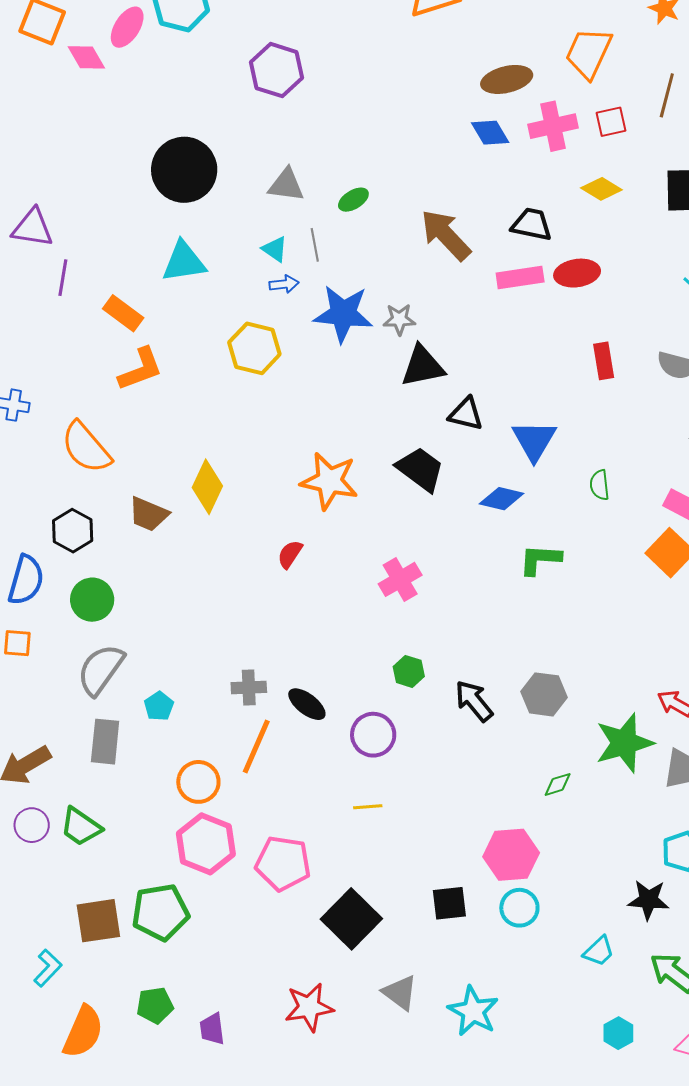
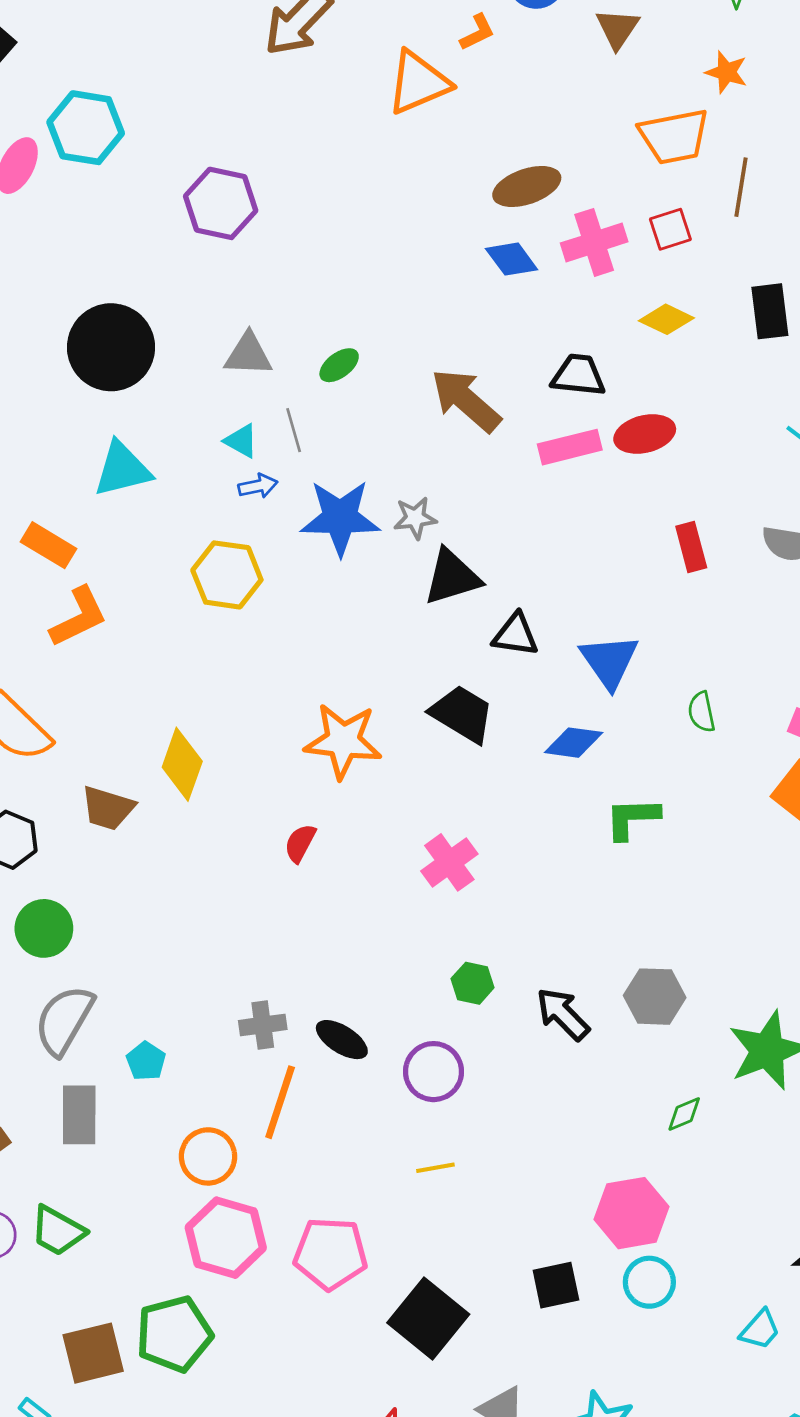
orange trapezoid: (589, 53) -> (674, 136), moved, turned -120

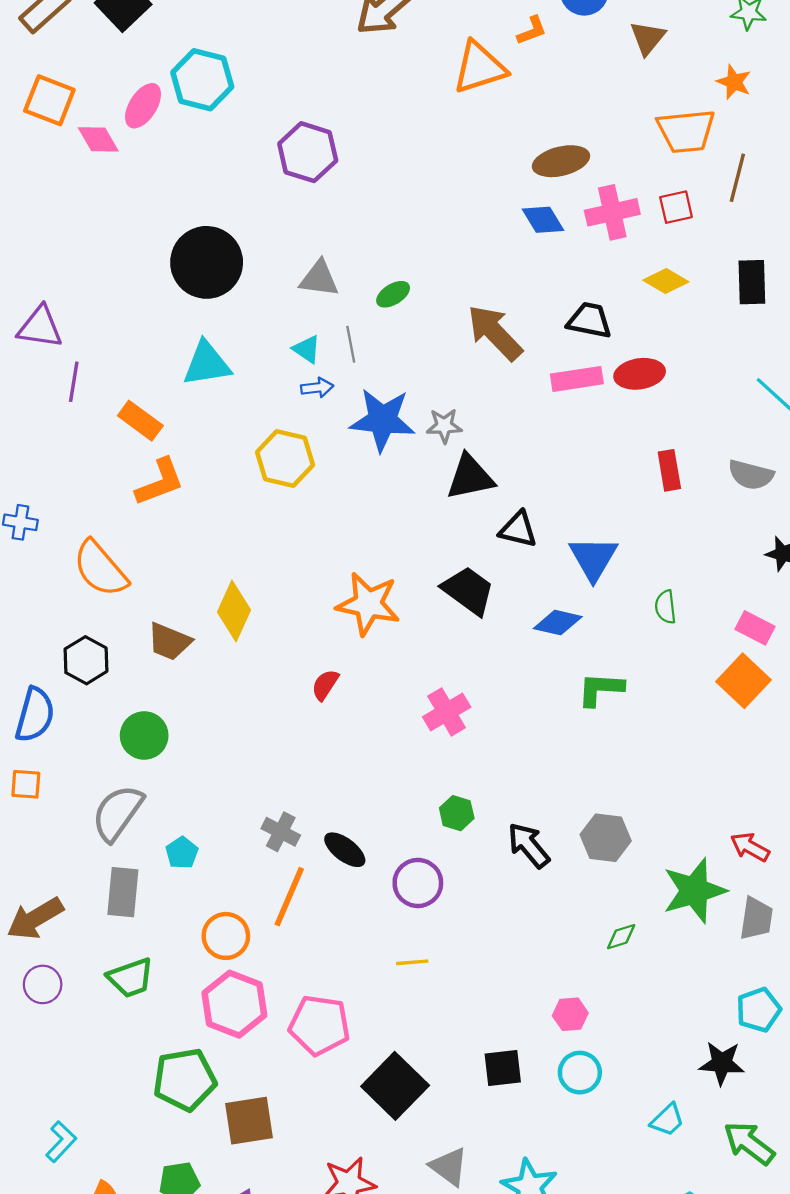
green circle: (44, 928) -> (144, 735), moved
gray cross: (263, 1025) -> (281, 832), turned 30
pink hexagon: (632, 1213) -> (570, 1014), size x0.6
green trapezoid: (58, 1231) -> (131, 978), moved, turned -54
brown square: (93, 1353) -> (249, 1121), moved

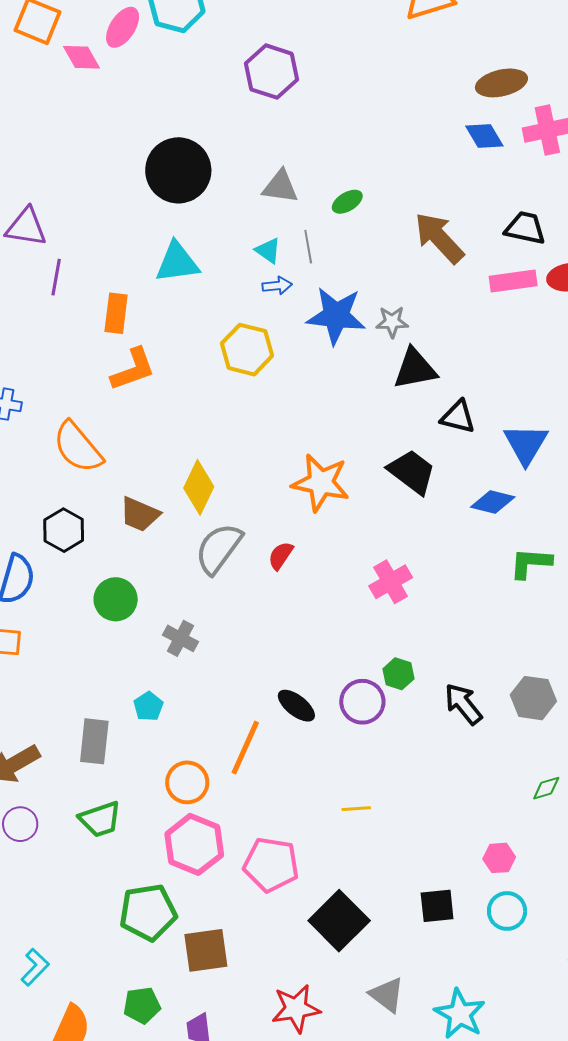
orange rectangle: (140, 421) -> (116, 313), turned 60
gray semicircle: (118, 813) -> (219, 548), moved
gray cross: (281, 832) -> (180, 638), moved
purple circle: (418, 883) -> (362, 702), moved

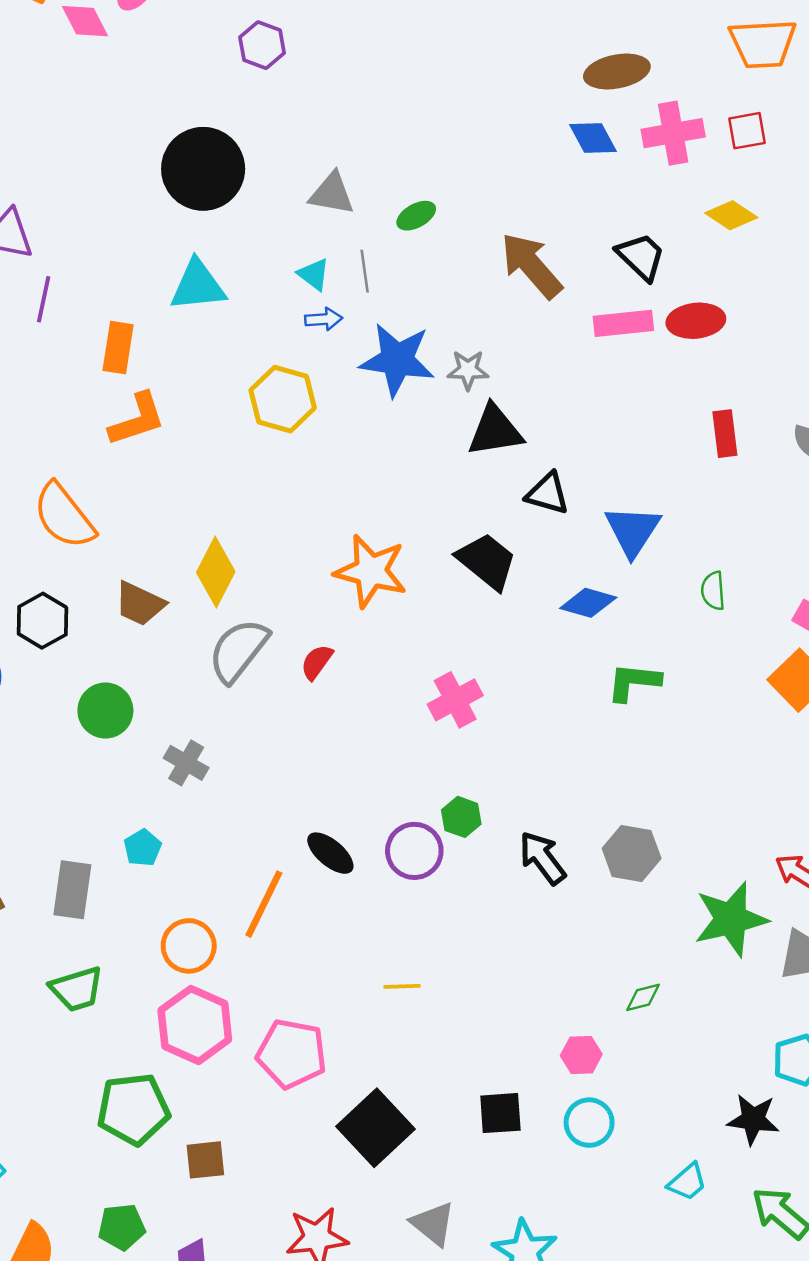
purple hexagon: (271, 72) -> (262, 45), moved, size x0.7
black trapezoid: (525, 228) -> (641, 257), turned 30
green diamond: (546, 788) -> (643, 997), moved
brown square: (206, 950) -> (205, 1160), size x0.7

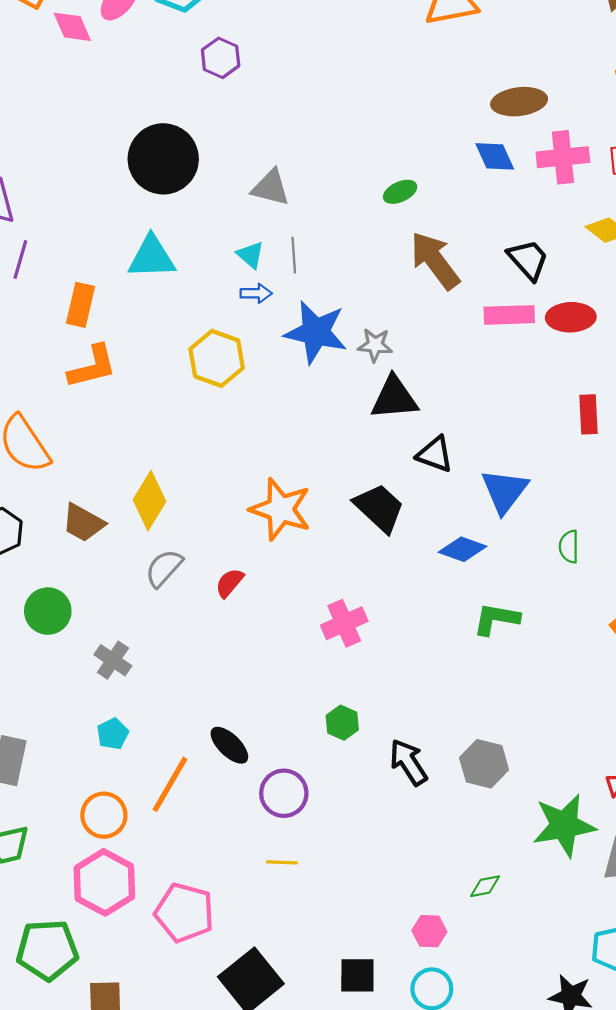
green ellipse: (416, 216) -> (400, 192), moved
gray semicircle: (238, 650) -> (164, 568), size x0.7
cyan pentagon: (143, 848) -> (113, 734), moved
purple circle: (414, 851) -> (284, 793), moved

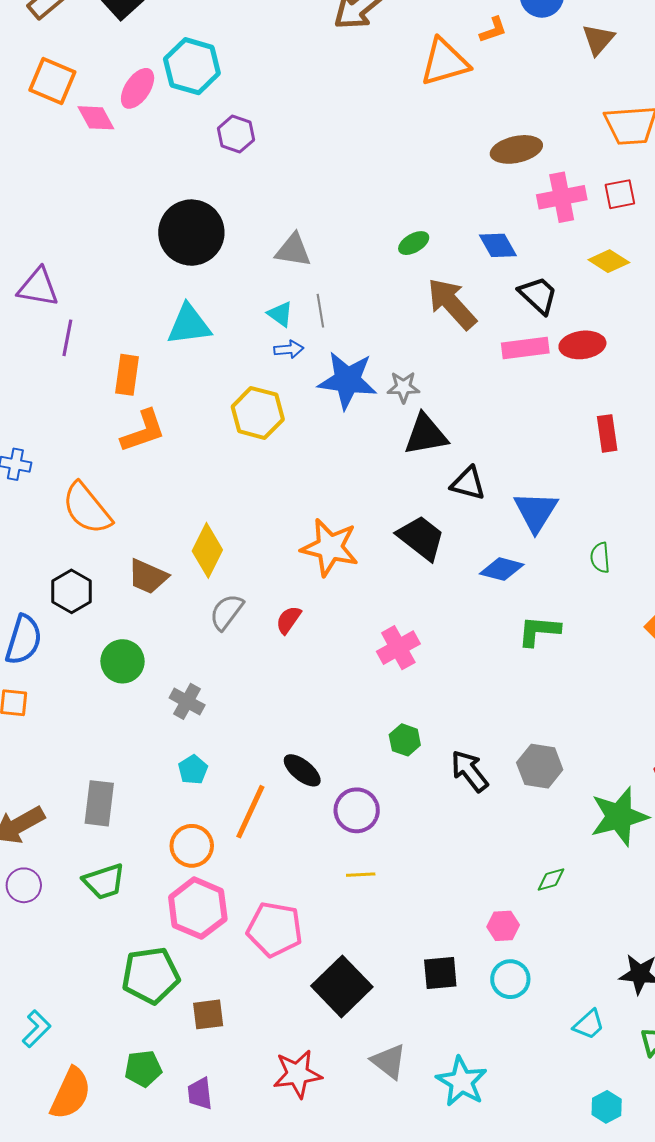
blue diamond: (495, 156) -> (498, 245), moved

